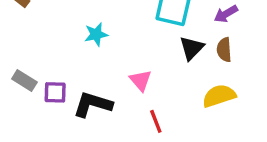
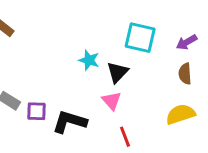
cyan star: (96, 34) -> (89, 60), moved, turned 30
black triangle: (192, 48) -> (118, 72), moved

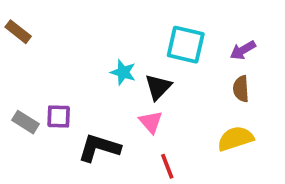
purple square: (36, 111) -> (59, 116), moved

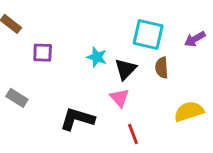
brown semicircle: (241, 89) -> (162, 68), moved
purple square: (59, 116) -> (43, 53), moved

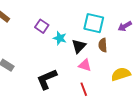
purple square: (43, 53) -> (42, 26), moved, turned 32
pink triangle: (119, 98) -> (85, 65), moved, turned -32
black L-shape: (77, 119) -> (47, 79), turned -40

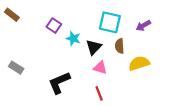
yellow semicircle: (121, 74) -> (139, 63), moved

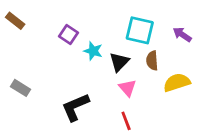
purple arrow: (143, 26) -> (182, 34), turned 64
pink triangle: (100, 68) -> (127, 88), turned 32

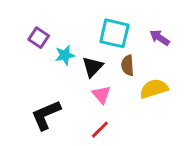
cyan star: (93, 51) -> (65, 55), turned -30
red line: (126, 121) -> (100, 130), turned 66

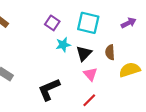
cyan square: (114, 33) -> (88, 23), moved
purple square: (39, 38) -> (52, 23), moved
purple arrow: (160, 38) -> (129, 23), moved, turned 120

